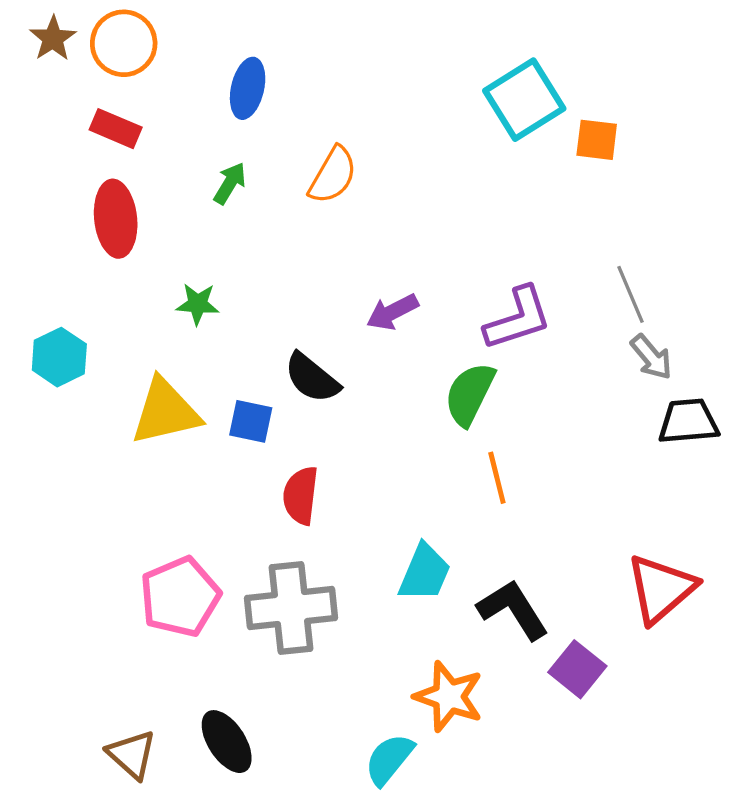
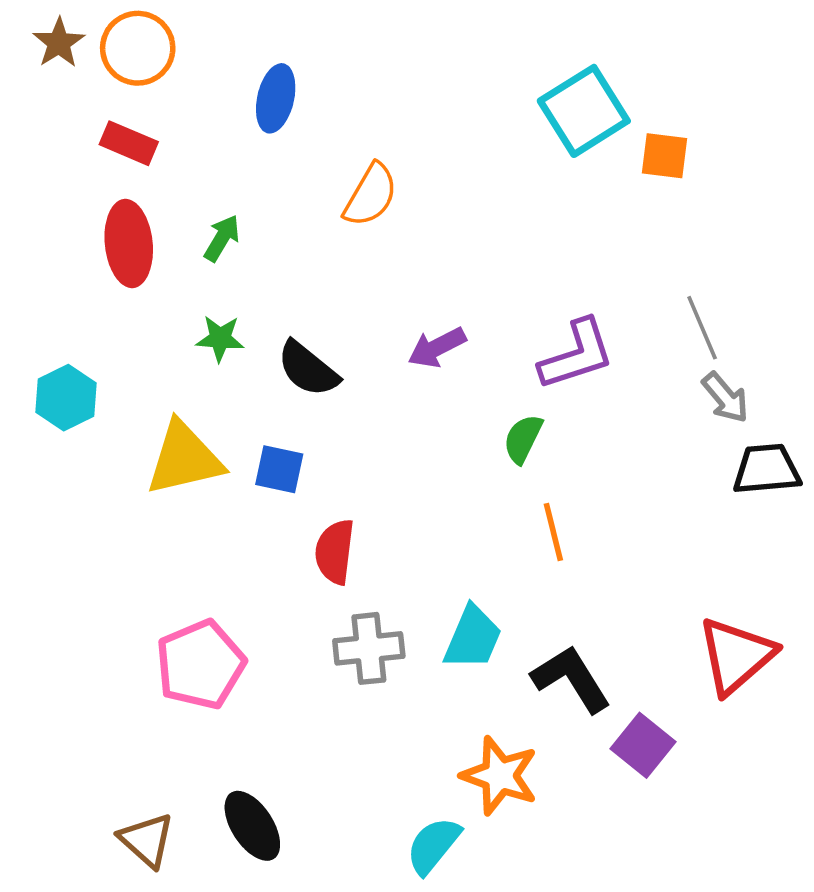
green arrow: (230, 183) -> (222, 238), moved
black semicircle: (312, 378) -> (308, 369), moved
green semicircle: (470, 394) -> (523, 439), size x0.7
gray cross: (291, 608) -> (369, 648), moved, size x0.7

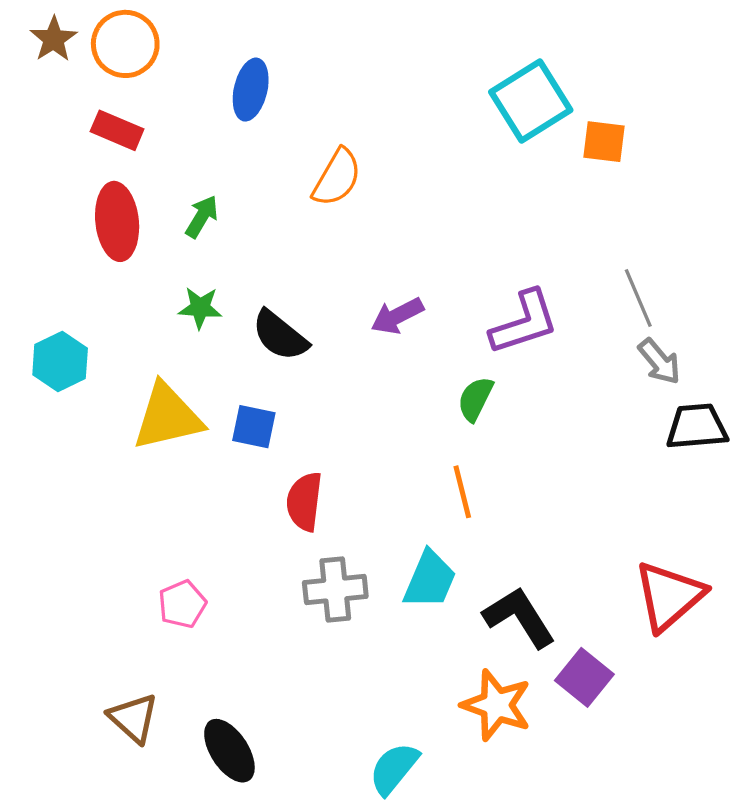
orange line: (553, 532) -> (462, 492), moved
pink pentagon: (200, 665) -> (182, 604), size x0.6
orange star: (500, 776) -> (497, 705), moved
brown triangle: (147, 840) -> (133, 718), moved

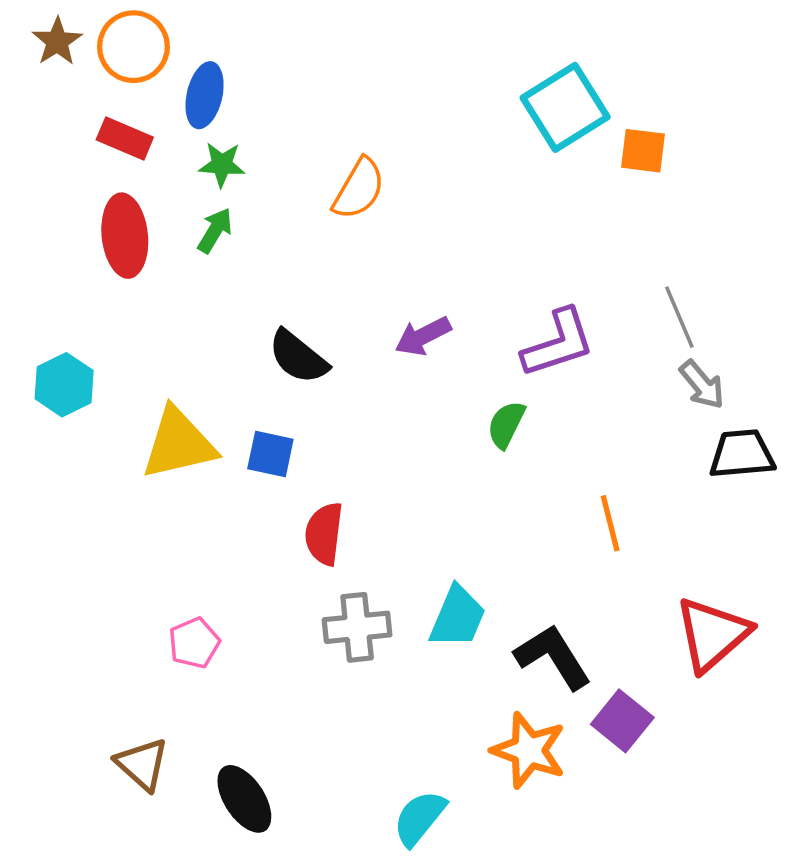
blue ellipse: (251, 90) -> (205, 95), moved
green star: (200, 308) -> (222, 165), moved
orange line: (462, 492) -> (610, 523), moved

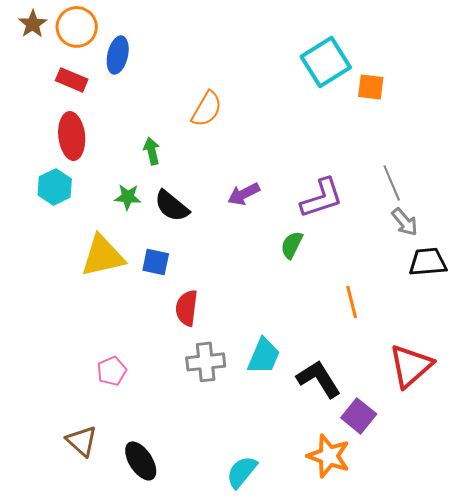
green star: (222, 165) -> (128, 197), moved
green arrow: (215, 230) -> (152, 151), moved, turned -44
cyan hexagon: (64, 385) -> (55, 187), moved
orange star: (529, 750) -> (329, 456), moved

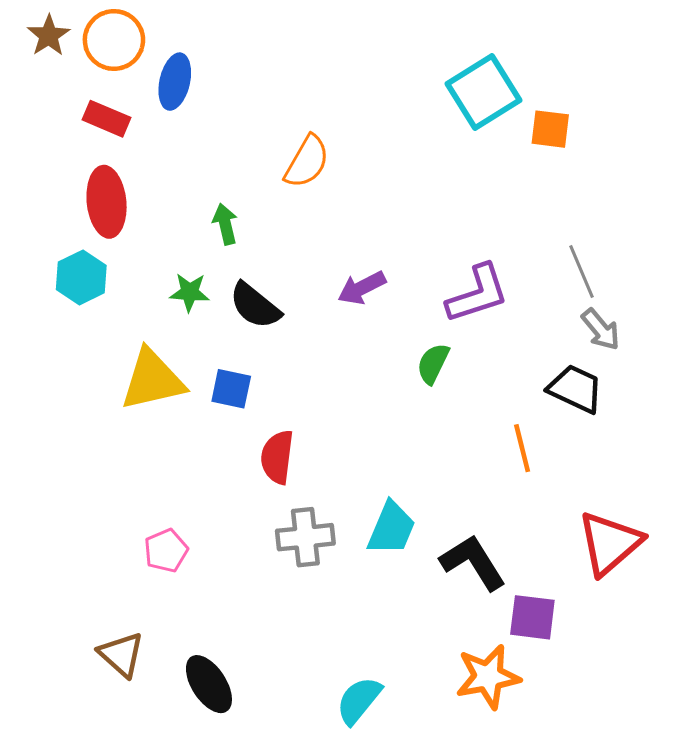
black trapezoid: (428, 262) -> (575, 389), moved, turned 30
purple square: (359, 416) -> (532, 617), turned -32
orange star: (329, 456) -> (488, 677), turned -30

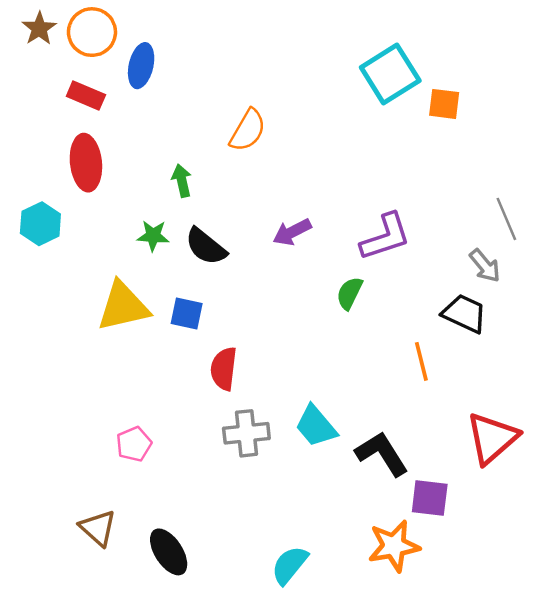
gray line: (581, 272) -> (506, 219), moved
cyan hexagon: (81, 277) -> (40, 224), moved
cyan trapezoid: (391, 528) -> (316, 426), turned 117

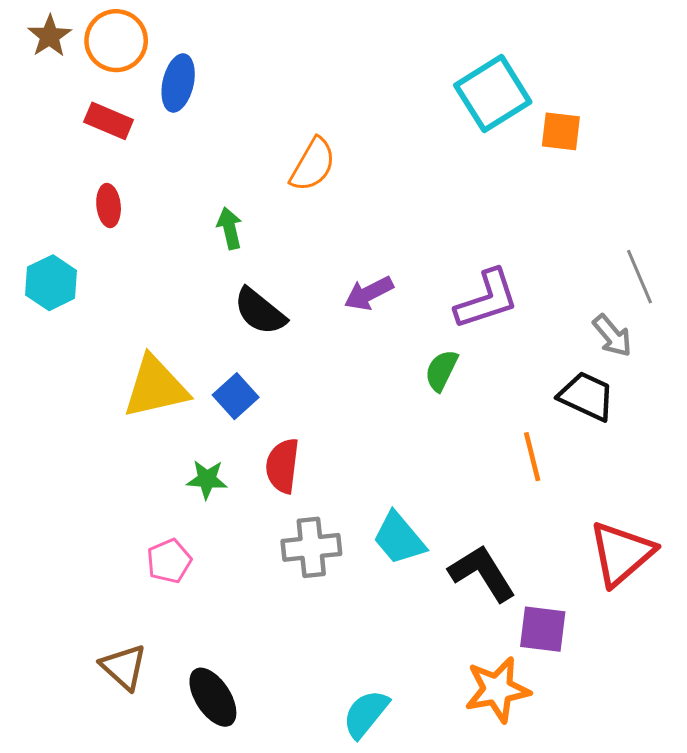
red ellipse: (86, 163) -> (109, 206), size x0.6
green star: (153, 236) -> (207, 479), moved
blue square: (187, 314) -> (236, 396), turned 36

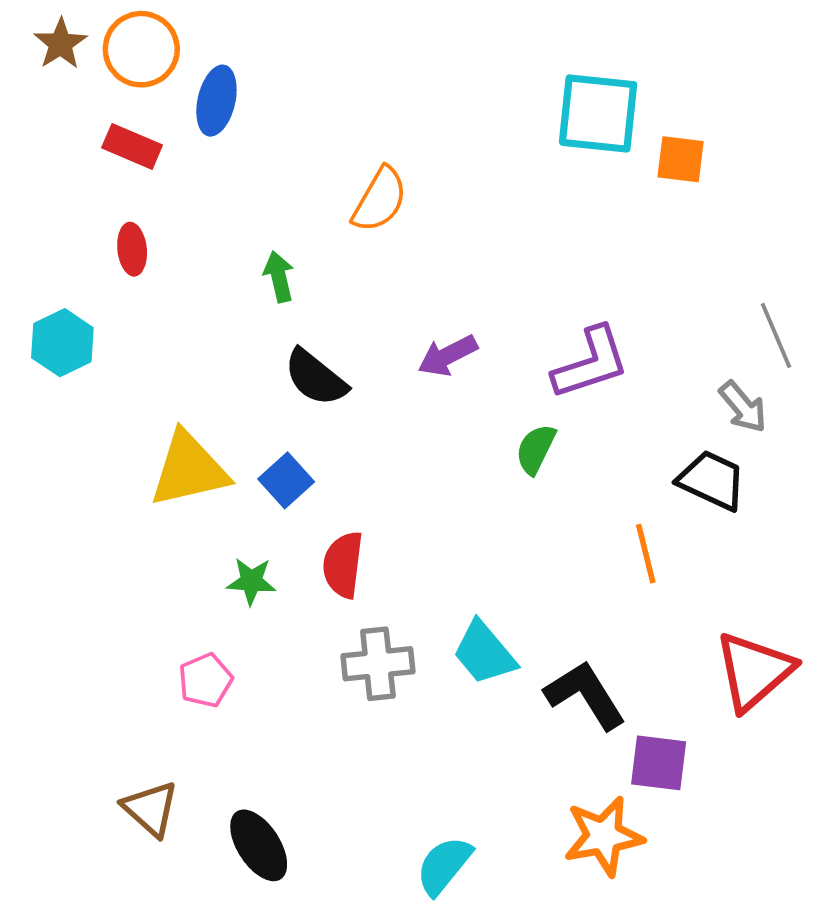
cyan square: (493, 94) -> (598, 113), turned 38

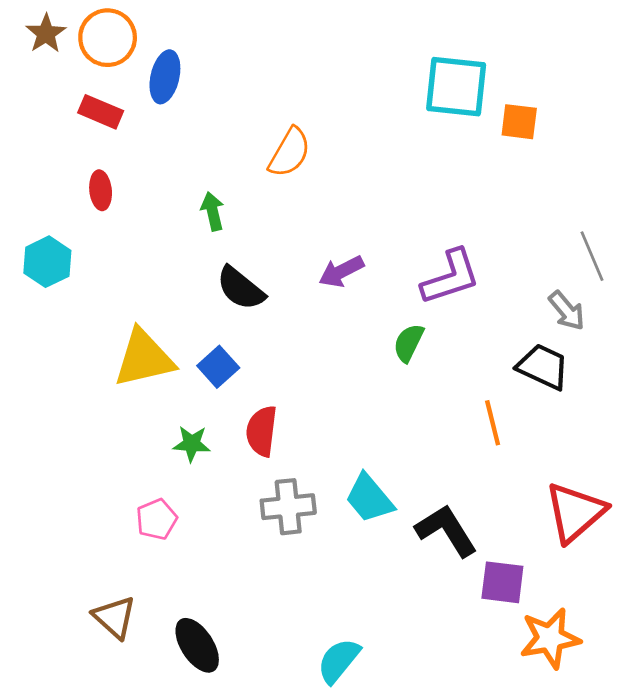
orange star: (604, 836) -> (550, 638), moved

